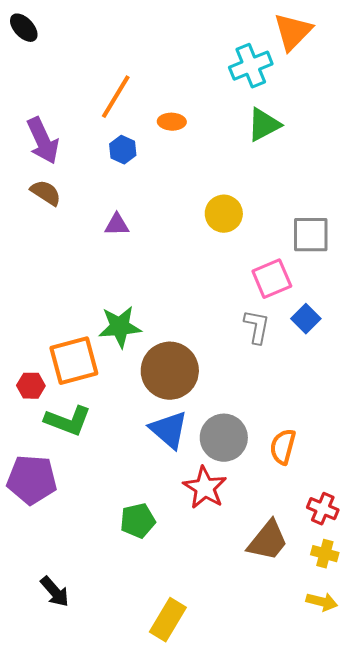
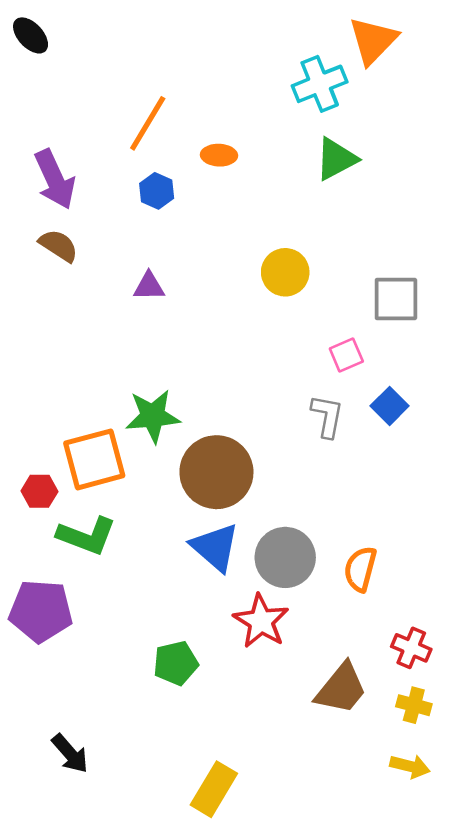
pink square: (272, 279) -> (346, 355), size x0.7

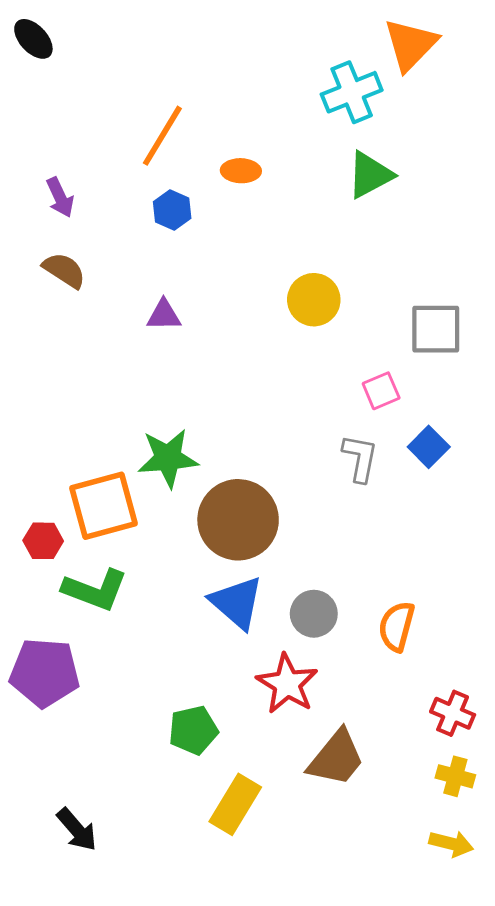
purple arrow: (55, 179) -> (60, 197), size x0.6
gray circle: (285, 557) -> (314, 614), size x0.7
brown trapezoid: (341, 689) -> (336, 758), moved
yellow rectangle: (214, 789) -> (235, 804), moved

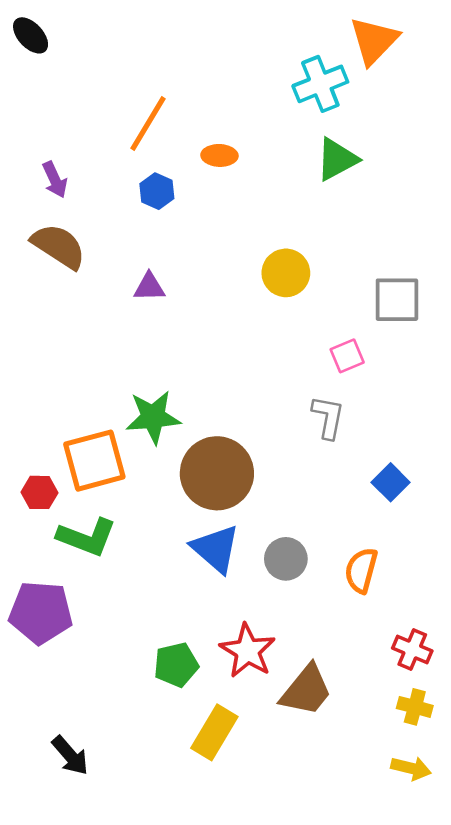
brown semicircle: (64, 270) -> (59, 246), size x1.4
blue square: (429, 447) -> (391, 482), moved
red star: (287, 684) -> (248, 651), moved

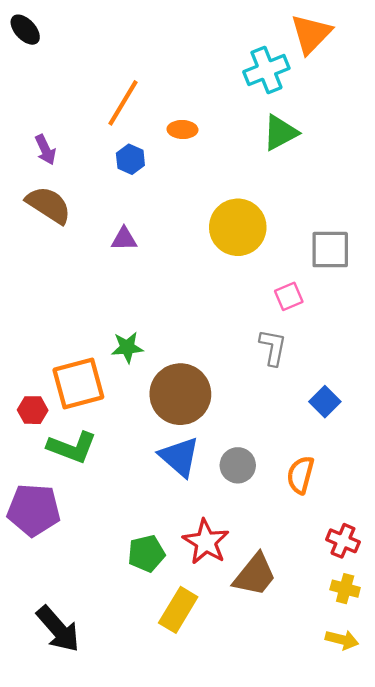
yellow circle: (286, 273) -> (238, 227), size x1.4
green star: (153, 417) -> (127, 347), size x0.7
black arrow: (70, 755) -> (58, 629), size x1.4

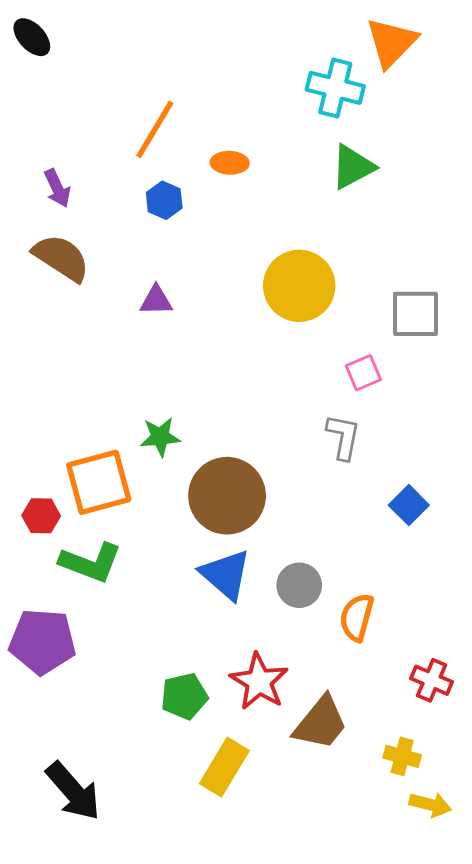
cyan cross: (266, 70) -> (335, 88), turned 36
orange semicircle: (300, 475) -> (357, 617), moved
yellow cross: (345, 589) -> (402, 756), moved

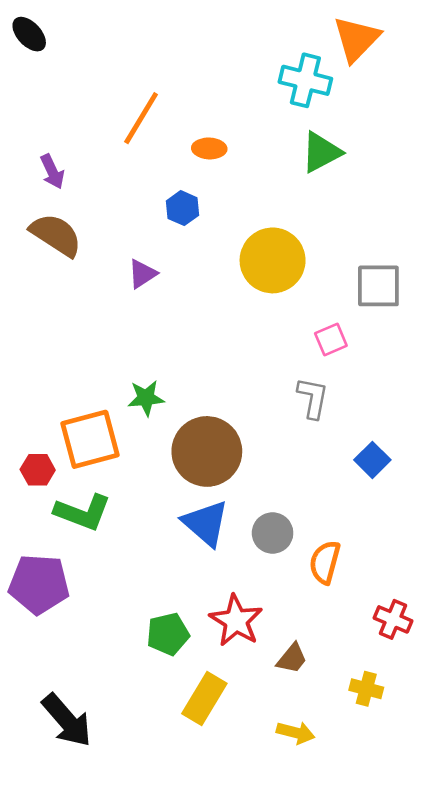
blue hexagon: (164, 200) -> (182, 208), moved
purple triangle: (156, 301) -> (142, 274), turned -32
brown trapezoid: (321, 723) -> (292, 658), size x0.6
yellow arrow: (430, 805) -> (296, 733), moved

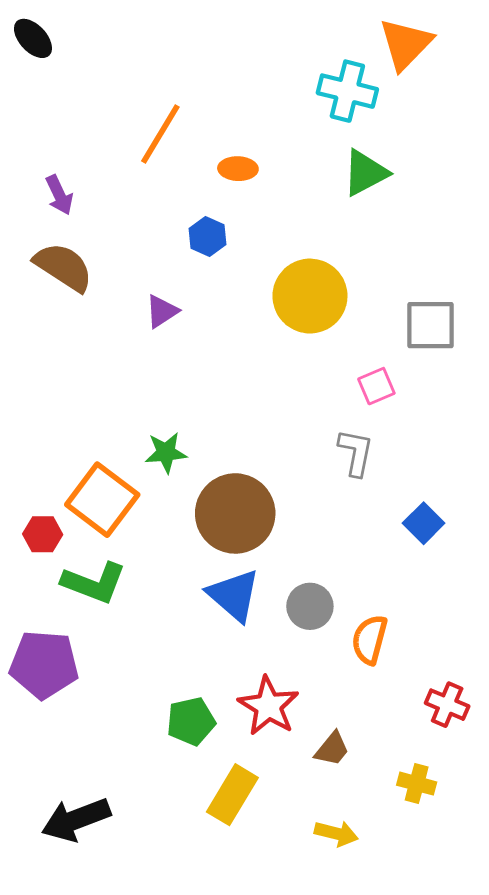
orange square: (90, 439) -> (102, 500), turned -38
black arrow: (67, 720) -> (76, 820), turned 110

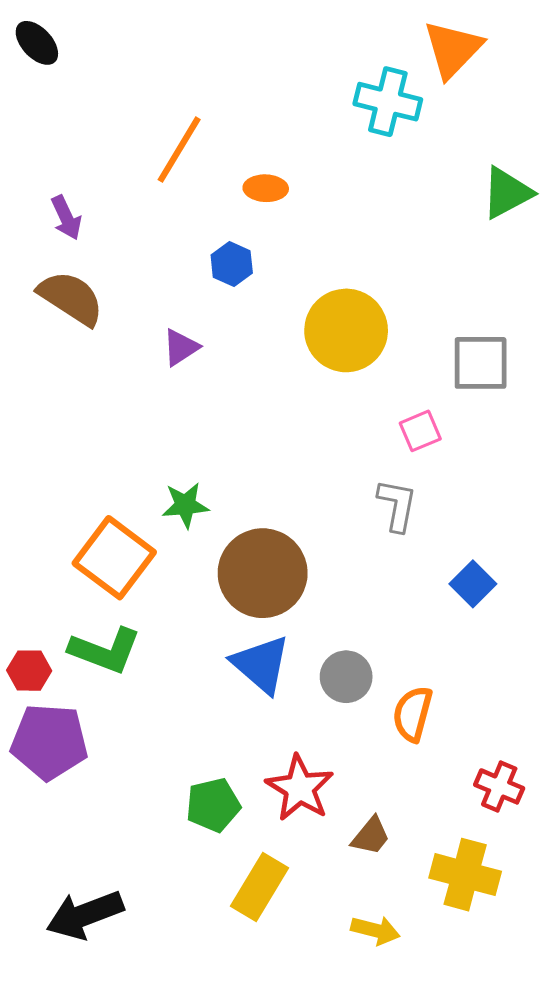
green triangle: (365, 173) -> (507, 193), moved
red hexagon: (43, 534) -> (29, 671), moved
yellow cross: (417, 784) -> (465, 875), size x1.6

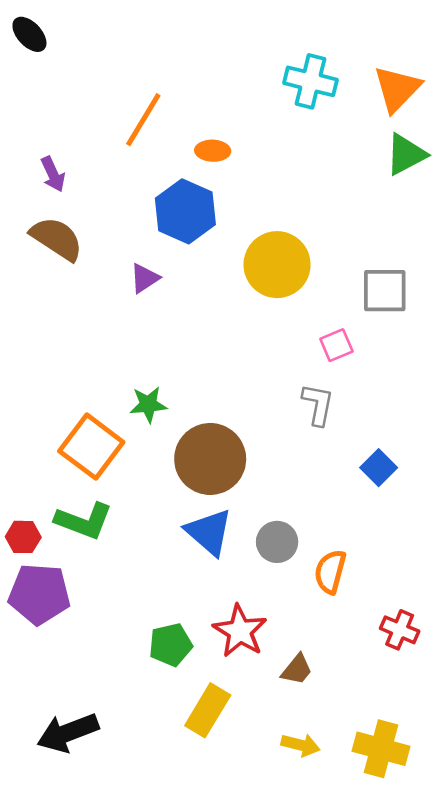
orange triangle: (453, 49) -> (397, 89), moved
blue hexagon: (232, 264) -> (185, 211), size x1.8
yellow cross: (465, 875) -> (381, 749), moved

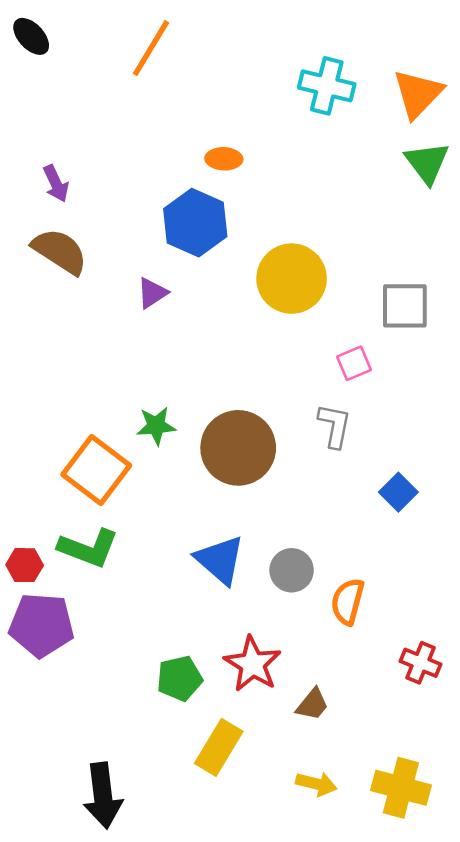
orange line: (143, 120) -> (151, 48), moved
green triangle: (406, 154) -> (427, 163), turned -39
brown circle: (210, 459) -> (238, 448), moved
black arrow: (68, 733) -> (103, 796), moved, turned -76

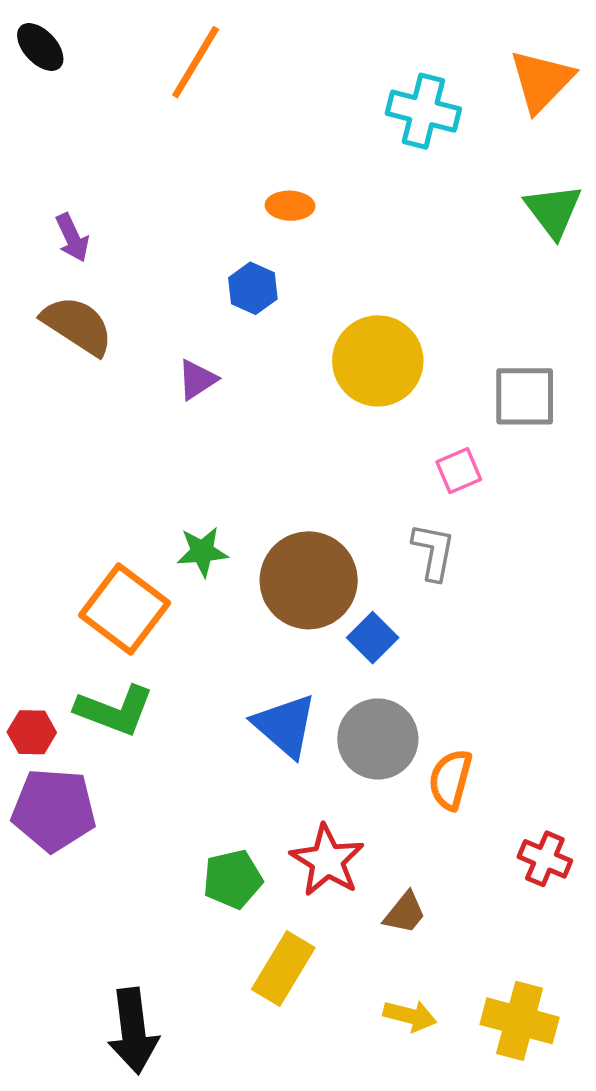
orange triangle: (418, 94) -> (542, 81), moved
blue hexagon: (195, 223) -> (253, 288), size x0.6
blue square: (398, 492) -> (373, 638), moved
gray circle: (292, 570) -> (378, 739), size x1.4

